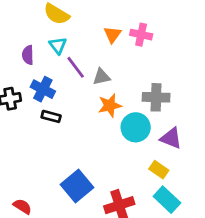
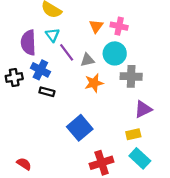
purple semicircle: (28, 55) -> (28, 43), size x1.6
cyan circle: (136, 127) -> (115, 53), moved
purple triangle: (171, 138) -> (143, 109), turned -48
yellow rectangle: (159, 170) -> (133, 134), turned -48
blue square: (77, 186) -> (80, 128), moved

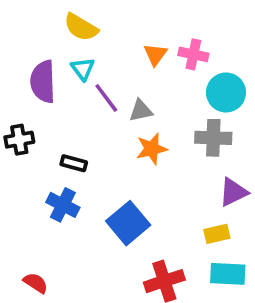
cyan circle: (115, 53) -> (226, 92), moved
blue cross: (40, 70) -> (63, 205), moved
cyan rectangle: (140, 158) -> (228, 274), turned -40

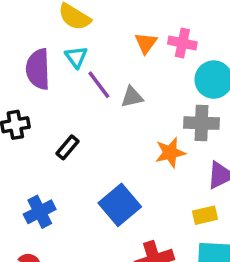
orange star: (152, 149) -> (170, 153), moved
black rectangle: (74, 163) -> (68, 147), turned -65
blue cross: (63, 205) -> (40, 212), moved, turned 36

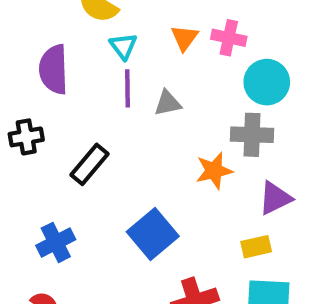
cyan triangle: (76, 57) -> (123, 46), moved
purple line: (99, 85) -> (127, 88), turned 36
black rectangle: (68, 147) -> (89, 164), size x1.4

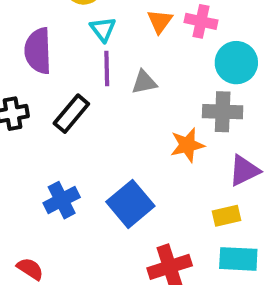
black rectangle: (89, 164) -> (71, 114), moved
blue cross: (56, 242) -> (62, 200), moved

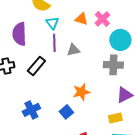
orange triangle: (160, 21) -> (81, 19), turned -48
pink cross: (201, 21) -> (102, 19), turned 35
orange star: (187, 145) -> (81, 92), moved
blue square: (130, 204) -> (66, 112), size x0.6

